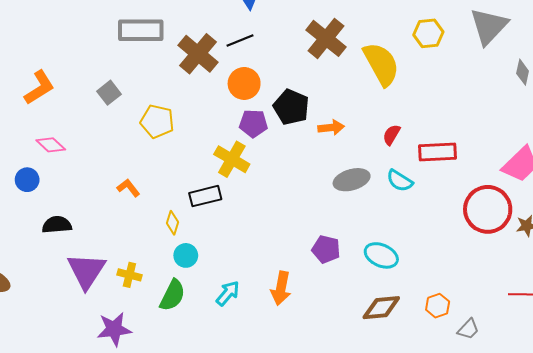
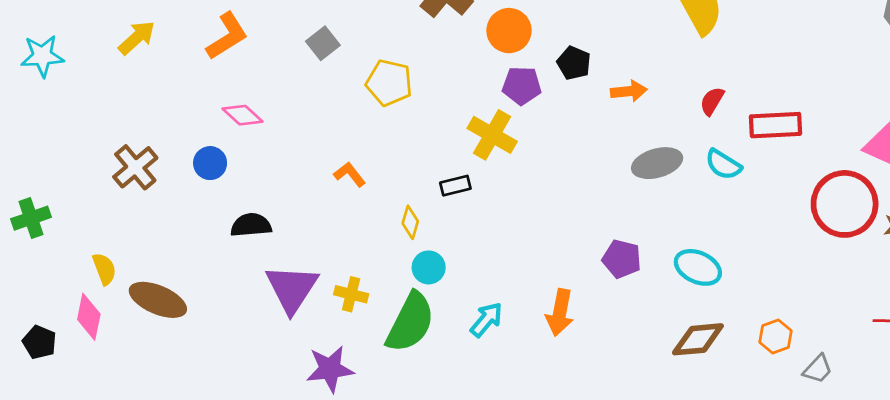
black pentagon: (291, 107) -> (574, 63), size x0.7
black rectangle: (205, 196) -> (455, 186), size x0.7
green semicircle: (172, 295) -> (410, 322), size x1.4

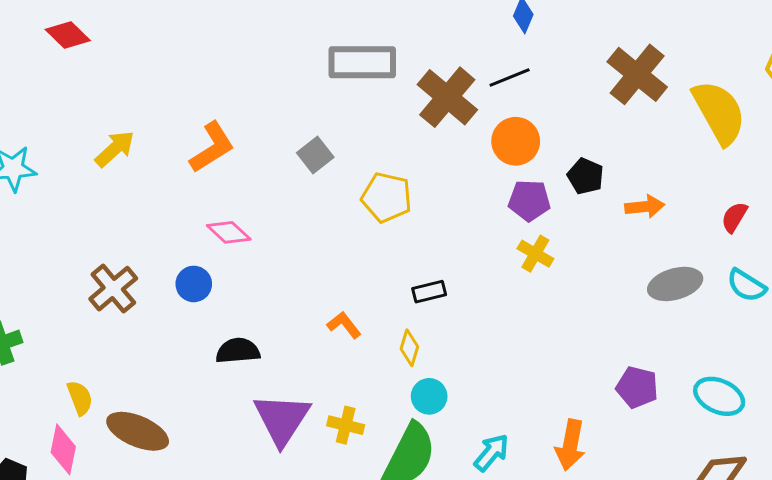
yellow cross: (492, 135) -> (535, 254), moved, size x0.7
orange L-shape: (350, 174) -> (344, 325), moved
black rectangle: (455, 186) -> (429, 292), moved

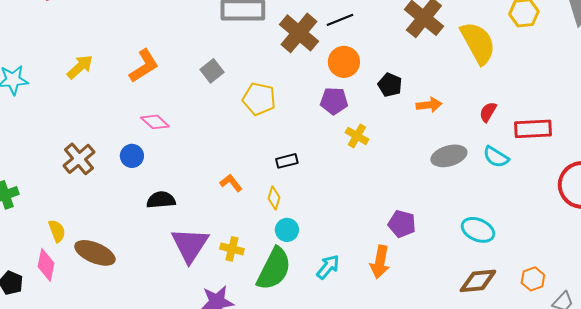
purple pentagon: (529, 200) -> (334, 101), moved
purple pentagon: (637, 387) -> (402, 224), moved

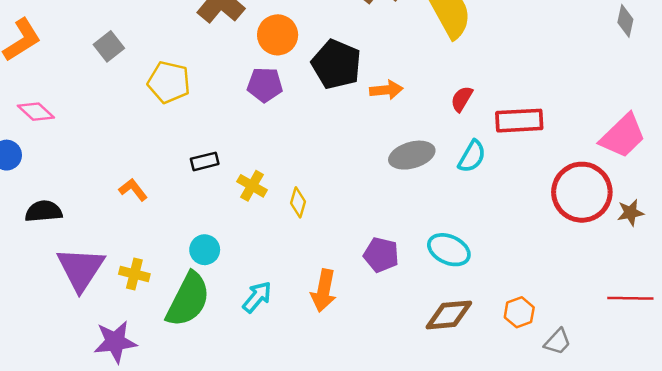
black pentagon: (390, 85) -> (336, 64), size x1.6
yellow cross: (357, 136) -> (252, 186), moved
cyan semicircle: (496, 157) -> (472, 156), turned -92
yellow diamond: (274, 198) -> (298, 202), moved
purple pentagon: (402, 224) -> (381, 255), moved

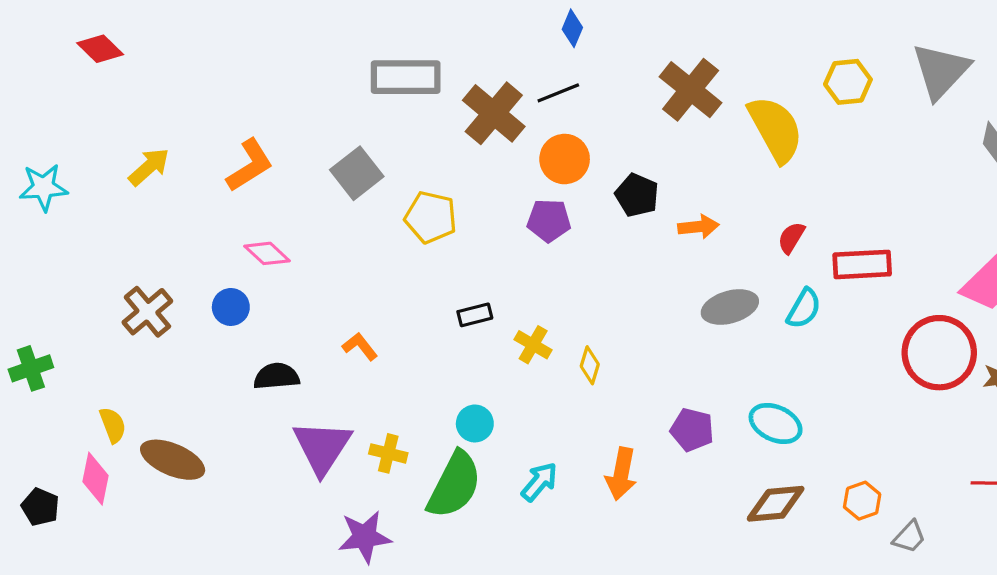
gray square: (109, 46) -> (357, 173), size x1.4
black pentagon: (336, 64) -> (637, 195), size x0.7
orange L-shape: (133, 190) -> (360, 346), moved

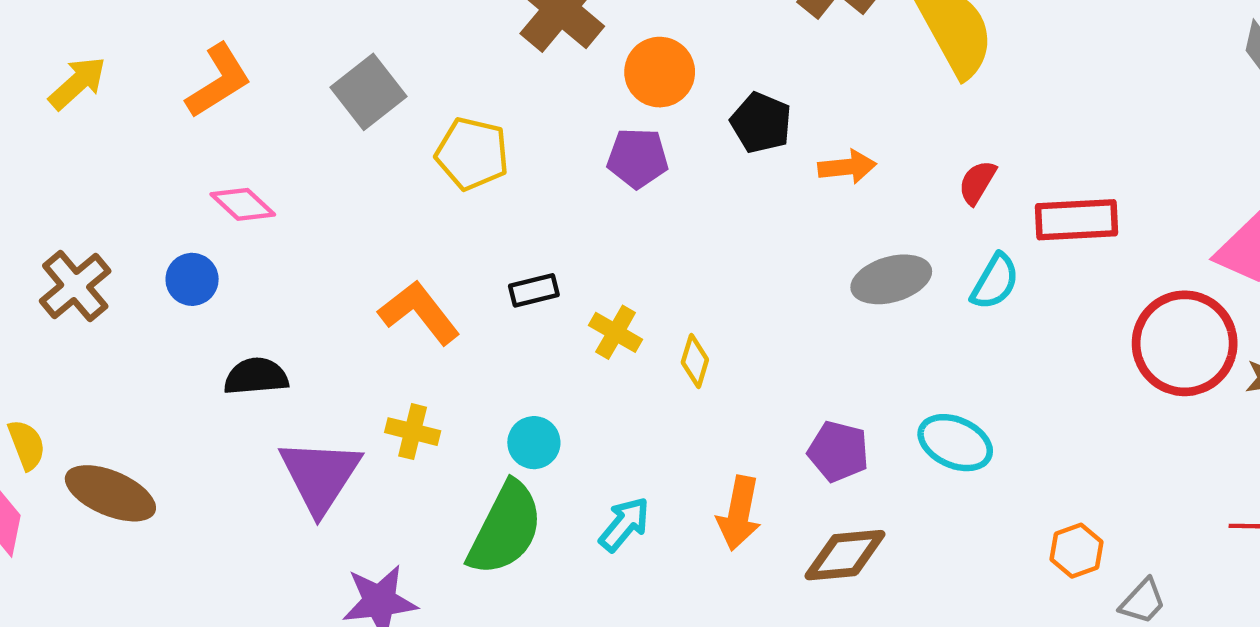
orange L-shape: (360, 346) -> (419, 312), moved, size x1.6
yellow cross: (388, 453) -> (413, 432), moved
brown diamond: (776, 504) -> (845, 555), moved

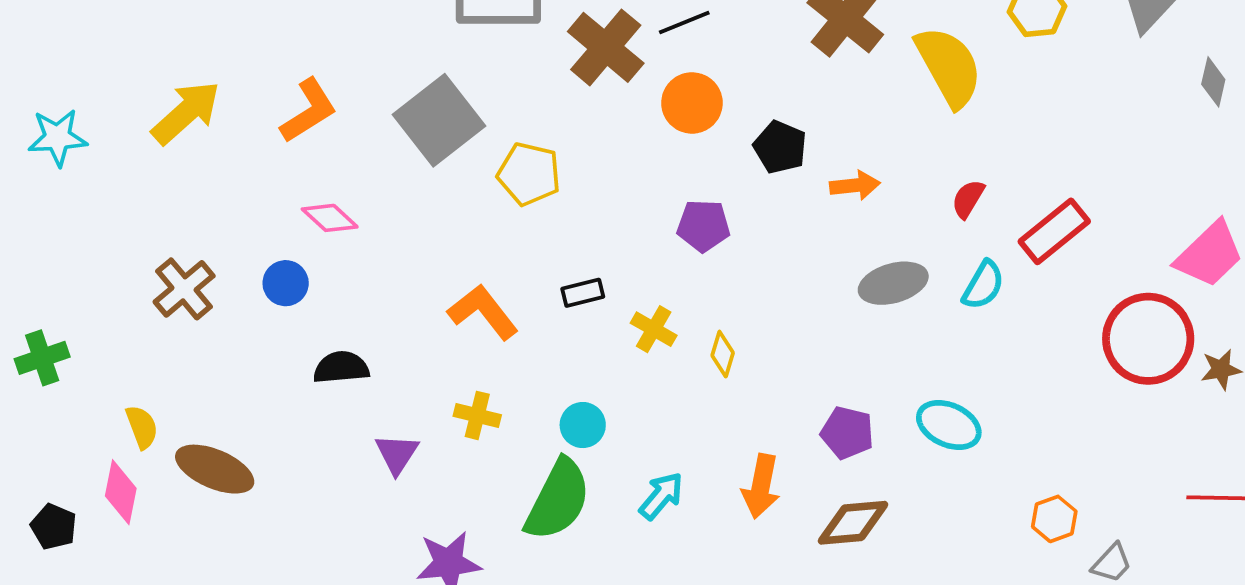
yellow arrow: (77, 83) -> (186, 113), size x1.4
gray square: (368, 92) -> (439, 120), size x1.4
purple pentagon: (638, 158) -> (703, 226), moved
red rectangle: (1077, 220) -> (1054, 231), turned -36
purple triangle: (320, 476) -> (397, 454), size x0.6

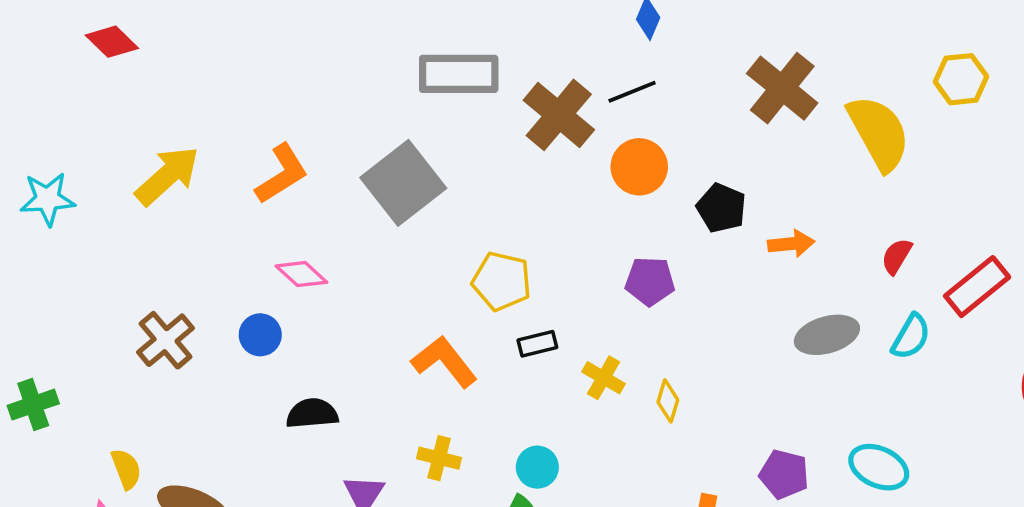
yellow pentagon: (529, 174) -> (502, 281), moved

